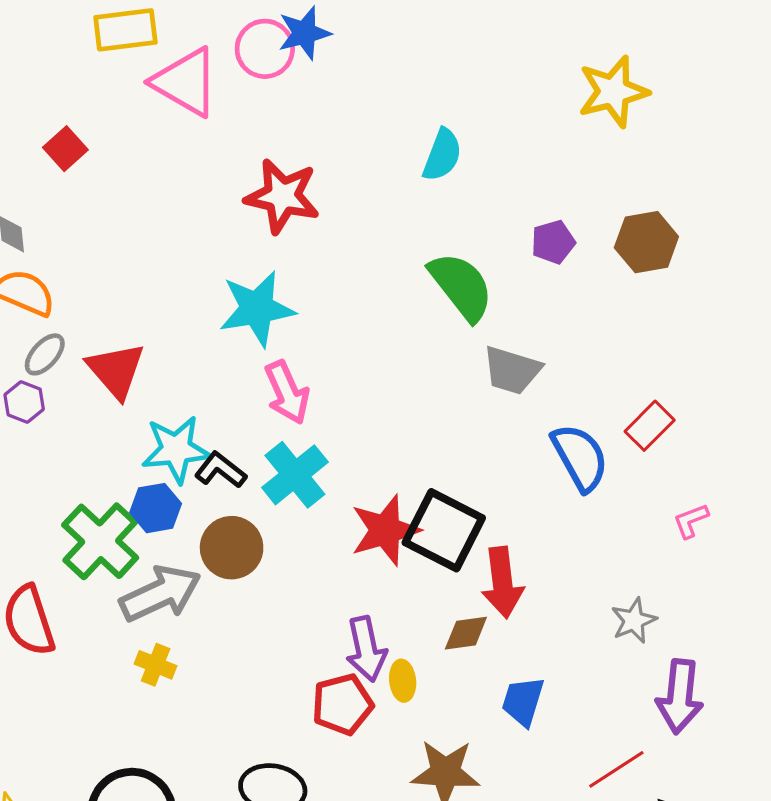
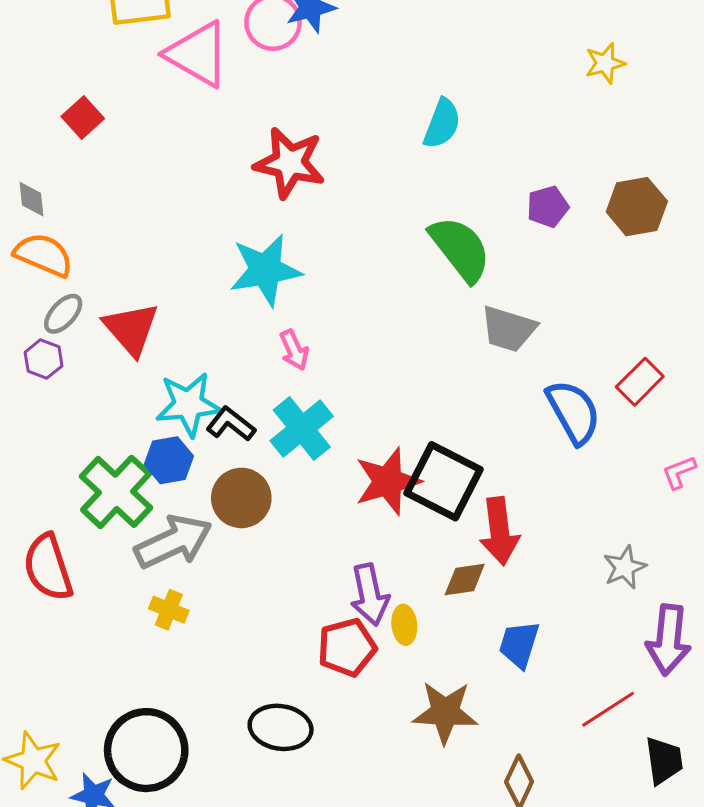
yellow star: (613, 92) -> (605, 63), size x0.6
pink arrow: (287, 392) -> (294, 350), size x0.7

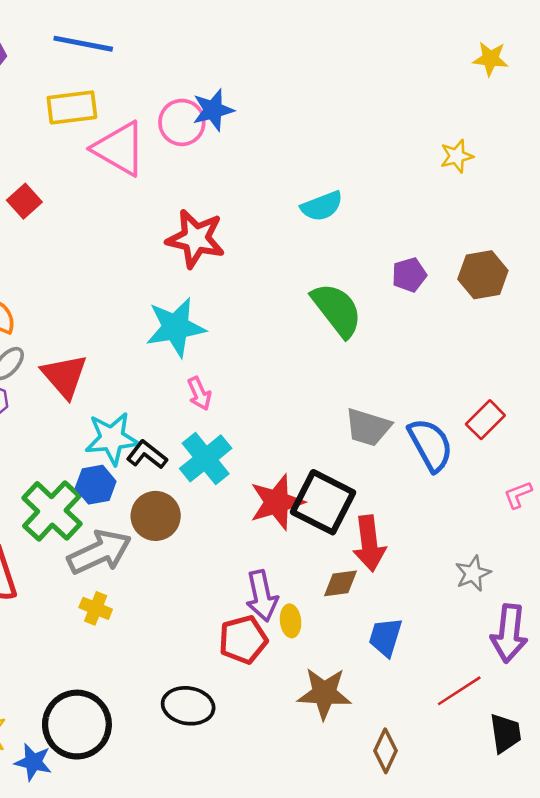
cyan semicircle: (442, 124) -> (322, 206), turned 48
gray trapezoid: (508, 329) -> (368, 427), moved

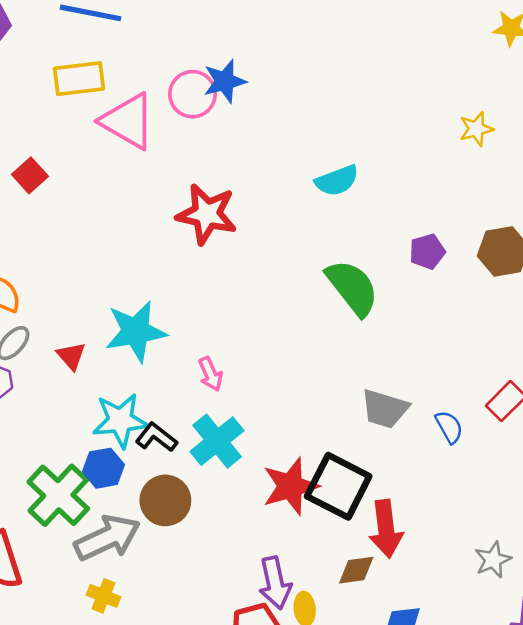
cyan star: (176, 327) -> (136, 331), moved
red triangle: (64, 376) -> (71, 356), size x0.6
blue semicircle: (430, 445) -> (449, 427), size x0.6

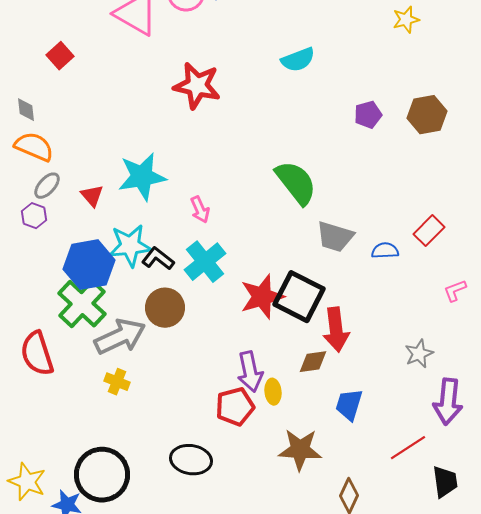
green semicircle: (352, 288) -> (296, 183), moved
blue semicircle: (449, 427) -> (385, 251), turned -64
blue hexagon: (103, 468) -> (89, 265), moved, size x1.6

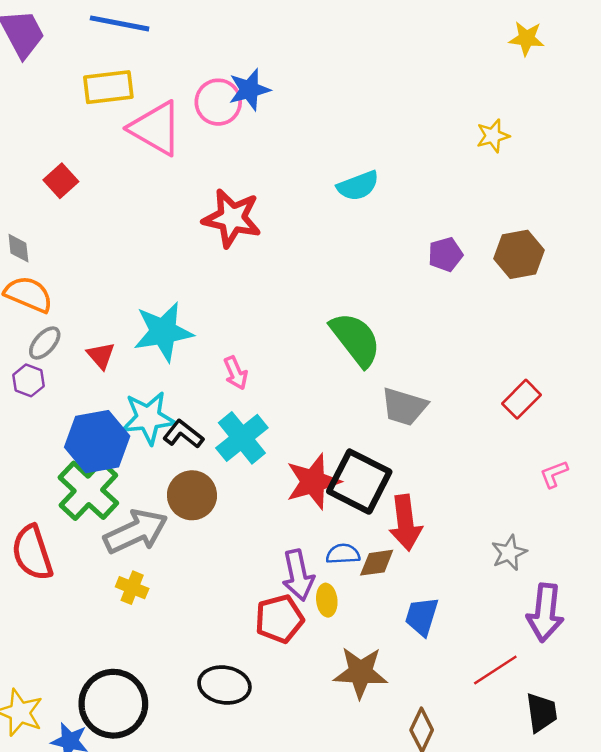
blue semicircle: (385, 251) -> (343, 554), moved

